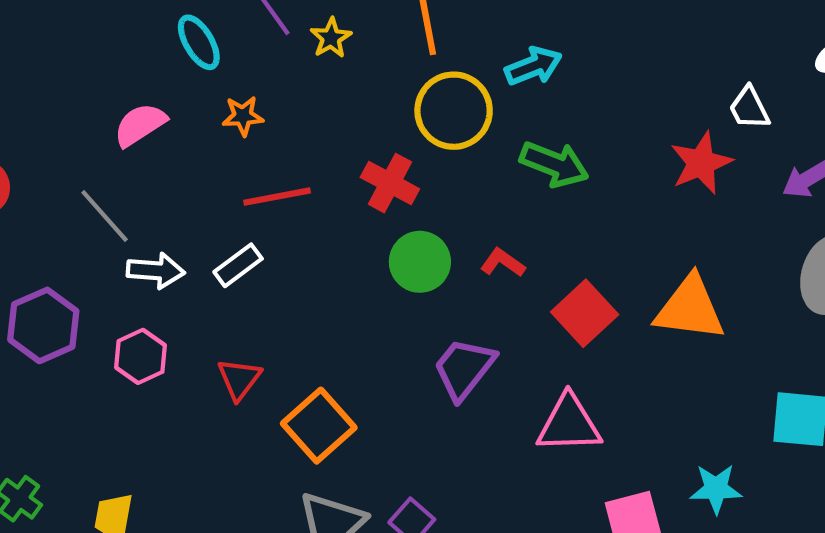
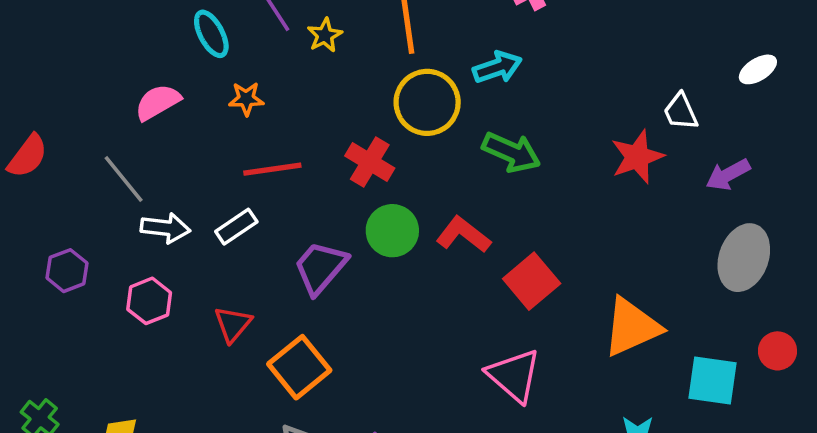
red L-shape: (503, 263) -> (463, 235), size x1.4
orange triangle: (690, 308) -> (632, 327), moved, turned -34
purple hexagon: (43, 325) -> (67, 271), size x0.7
purple trapezoid: (464, 369) -> (320, 268), moved
pink triangle: (569, 424) -> (514, 375), turned 40

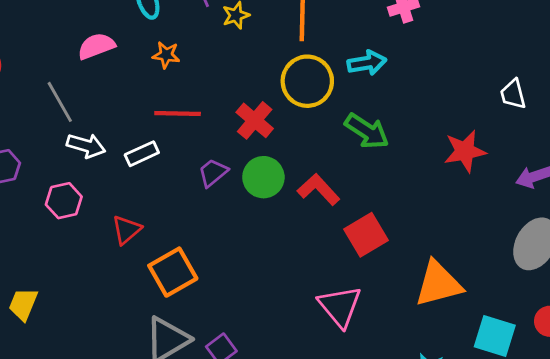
white trapezoid: (681, 112) -> (513, 94), moved
purple trapezoid: (320, 268) -> (213, 173), moved, size x0.7

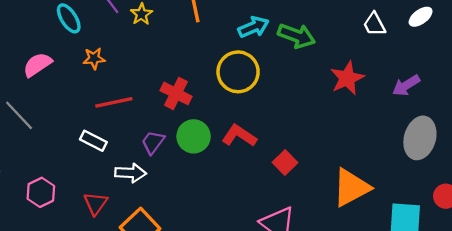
yellow circle: (307, 81) -> (238, 72), moved
green arrow: (367, 131) -> (297, 36), moved
white arrow: (86, 146) -> (131, 173), moved
white rectangle: (142, 154) -> (93, 141), turned 65
red square: (366, 235) -> (285, 163), size x0.7

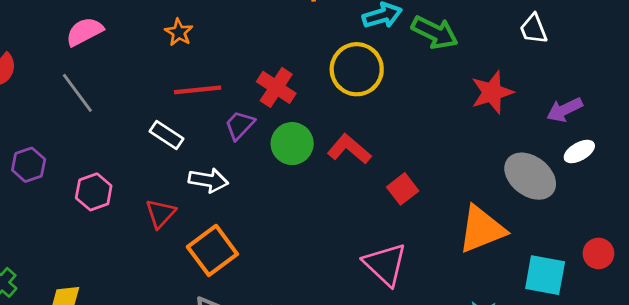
white ellipse: (421, 17) -> (579, 152), moved
orange star: (94, 58) -> (179, 32), turned 30
pink semicircle: (37, 65) -> (84, 32), moved
gray ellipse: (420, 138) -> (530, 176), moved, turned -75
purple trapezoid: (153, 142) -> (240, 125), moved

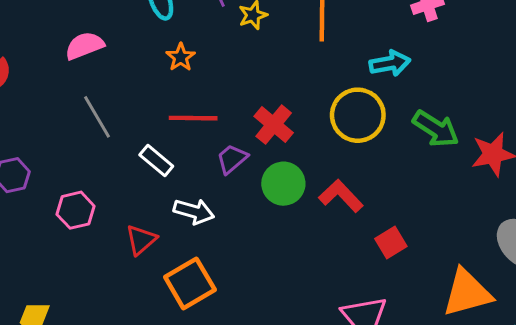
green arrow: (435, 32) -> (436, 129), moved
gray line: (77, 93) -> (97, 117), moved

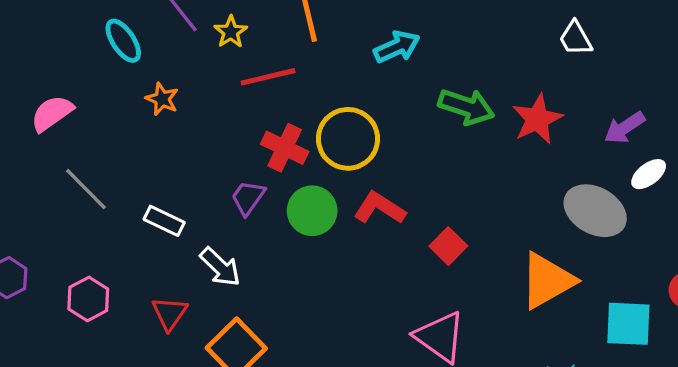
yellow circle: (358, 115) -> (348, 139), moved
red line: (193, 118) -> (268, 77), moved
white arrow: (194, 211) -> (220, 267), turned 42

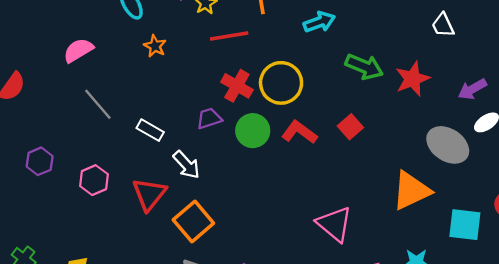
purple trapezoid: (248, 198) -> (209, 118), turned 32
red square: (448, 246) -> (350, 127), moved
red triangle: (170, 313) -> (149, 194), size x1.4

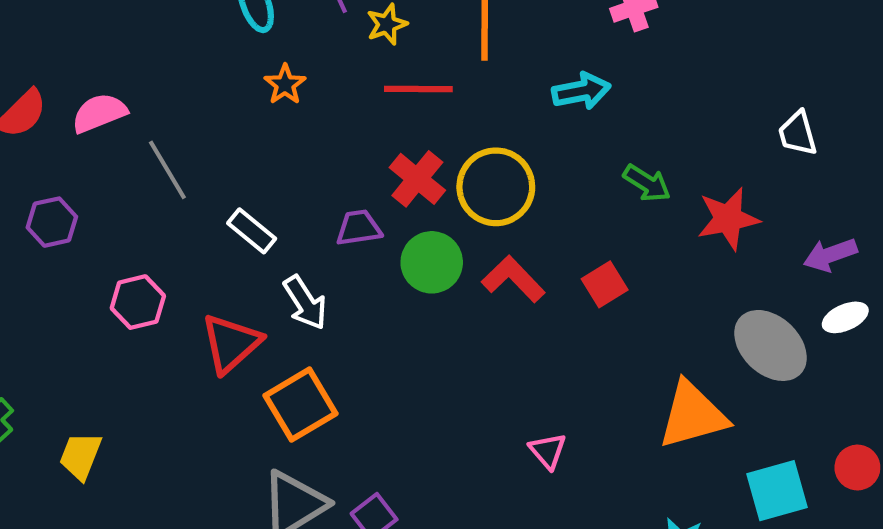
pink semicircle: (78, 50) -> (99, 113), moved
green arrow: (364, 67) -> (647, 183), size x0.7
purple hexagon: (40, 161) -> (52, 222), moved
pink triangle: (334, 224) -> (548, 451), size x0.6
cyan square: (465, 225) -> (777, 491), turned -32

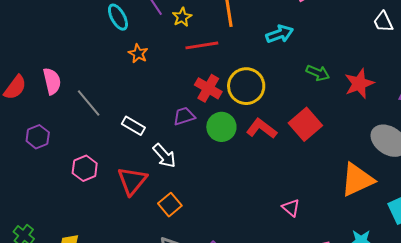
pink semicircle: (99, 113) -> (52, 81), turned 108
white trapezoid: (798, 133) -> (383, 22), moved
red square: (605, 284) -> (305, 124), size x1.5
orange square: (301, 405) -> (170, 205), size x0.7

